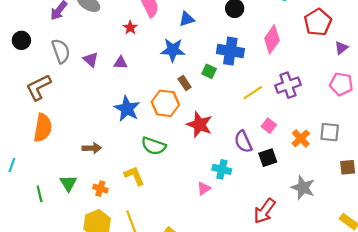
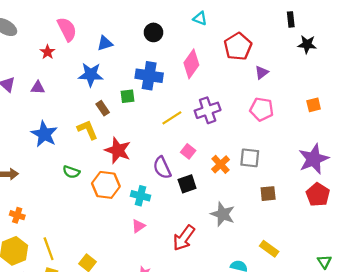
green square: (209, 71) -> (128, 96), turned -32
orange hexagon: (165, 103) -> (106, 185), moved
green semicircle: (154, 146) -> (71, 172), size x0.7
yellow L-shape: (134, 176) -> (88, 130), moved
pink triangle: (204, 189) -> (138, 226), moved

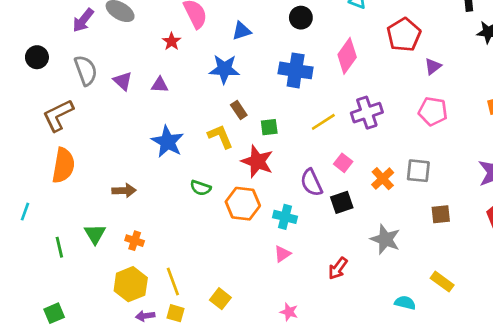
green square: (128, 96) -> (269, 127), moved
red arrow: (184, 238) -> (338, 268), size x0.7

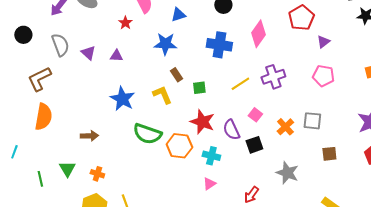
red star: (257, 161) -> (202, 122), moved
green semicircle: (201, 188) -> (147, 134), size x1.8

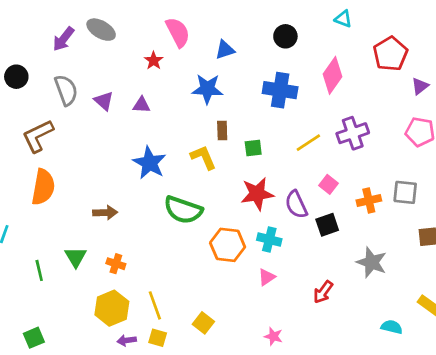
brown rectangle: (176, 75) -> (222, 130), turned 32
red star: (202, 122) -> (257, 194), turned -30
orange cross: (285, 127) -> (369, 200), turned 30
orange hexagon: (179, 146) -> (228, 245), moved

